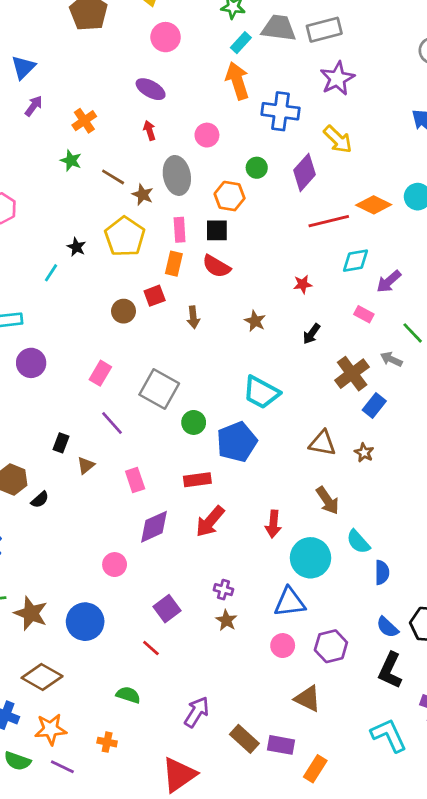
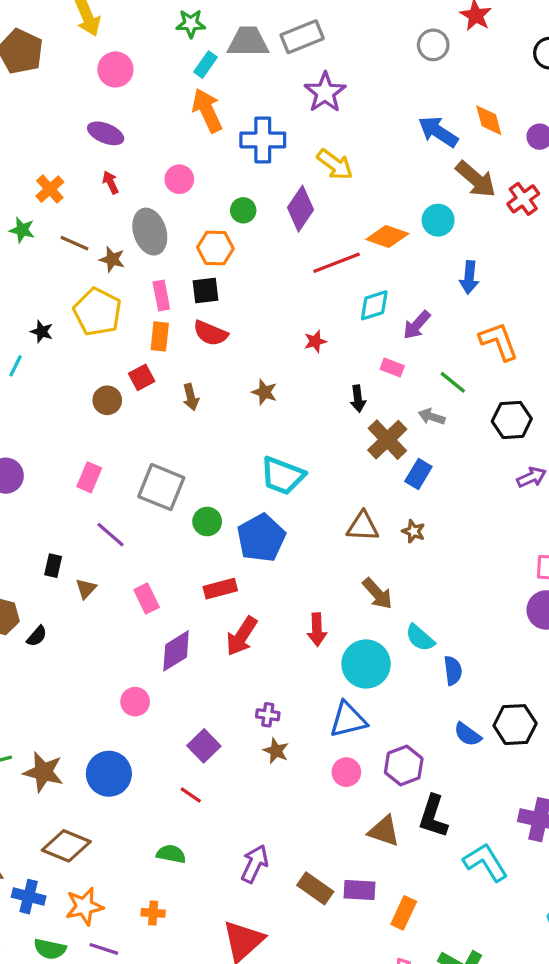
orange cross: (84, 121) -> (50, 189), moved
black arrow: (312, 334) -> (358, 399), moved, turned -35
black L-shape: (390, 670) -> (433, 816), moved

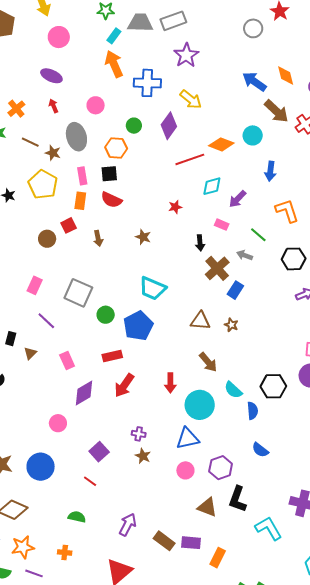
black hexagon: (515, 725) -> (273, 386), moved

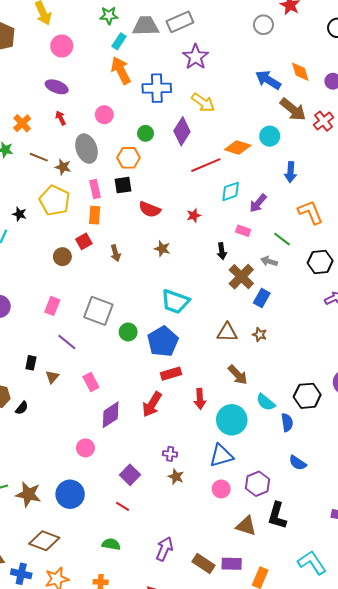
red semicircle: (111, 200) -> (150, 209), moved
red rectangle: (112, 356) -> (171, 374), moved
cyan L-shape: (269, 528) -> (312, 563), moved

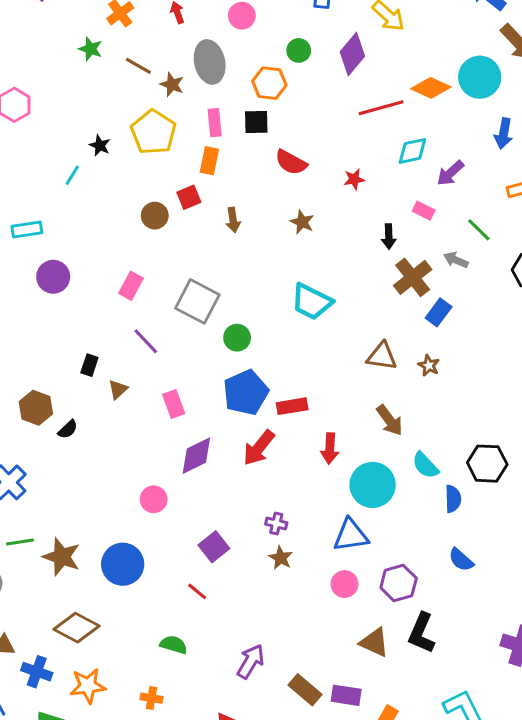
cyan circle: (270, 136) -> (480, 77), size x1.4
blue pentagon: (163, 341) -> (246, 392), moved

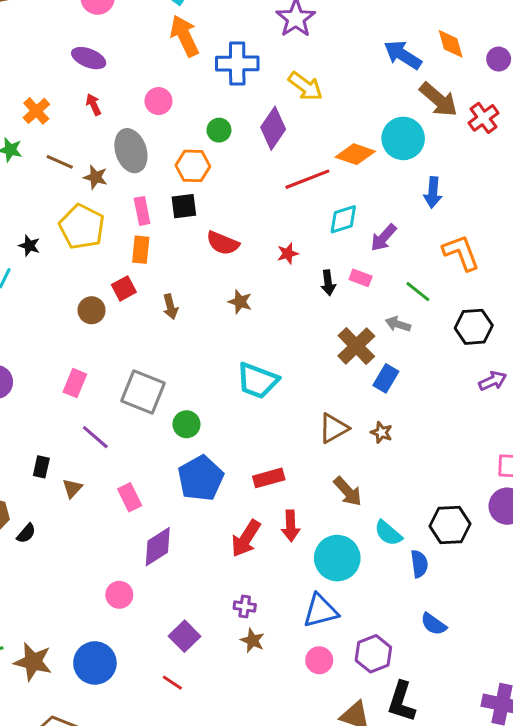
black arrow: (389, 237) -> (328, 283), moved
brown triangle: (382, 356) -> (333, 428), turned -32
red rectangle: (292, 406) -> (269, 478), moved
red arrow: (259, 448) -> (246, 538), moved

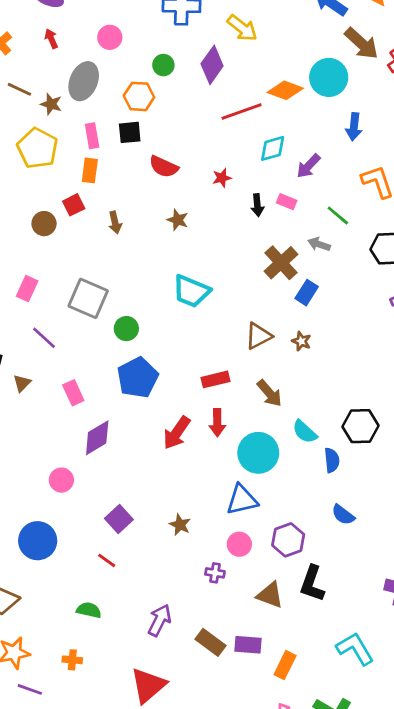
gray ellipse: (131, 151) -> (84, 81), turned 39
red rectangle: (269, 478) -> (216, 379), moved
purple cross: (245, 607) -> (215, 573), moved

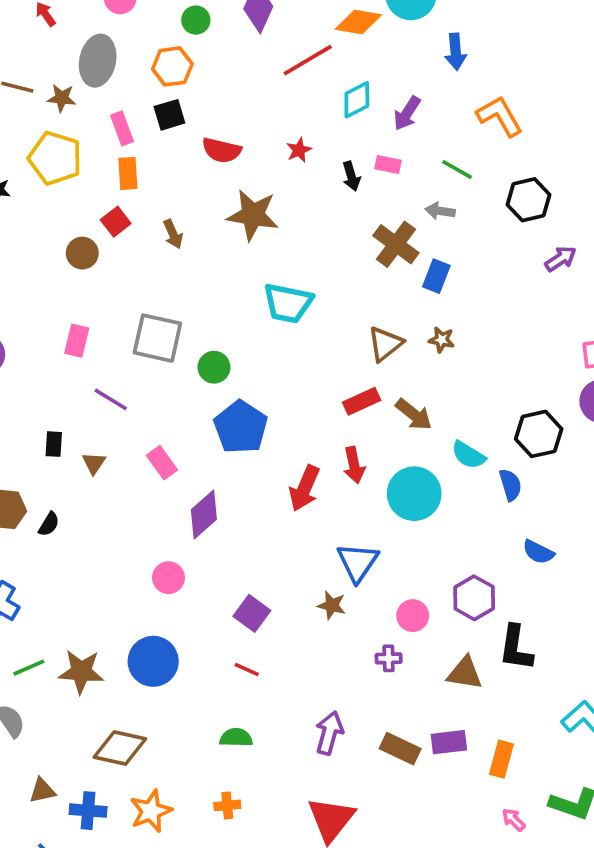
brown star: (178, 220) -> (253, 215), size x1.8
red rectangle: (216, 379) -> (362, 401), moved
blue triangle: (242, 500) -> (358, 562), moved, turned -32

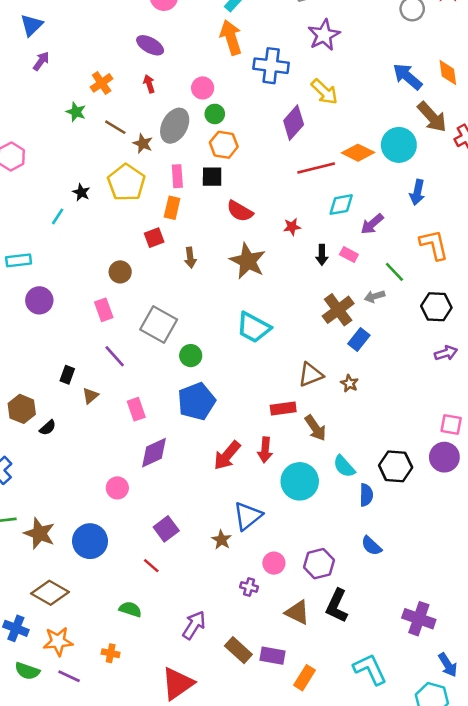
green circle: (196, 20) -> (215, 114), moved
gray arrow: (440, 211) -> (375, 296), turned -42
brown circle: (82, 253) -> (120, 272), moved
pink rectangle: (77, 341) -> (104, 310), turned -50

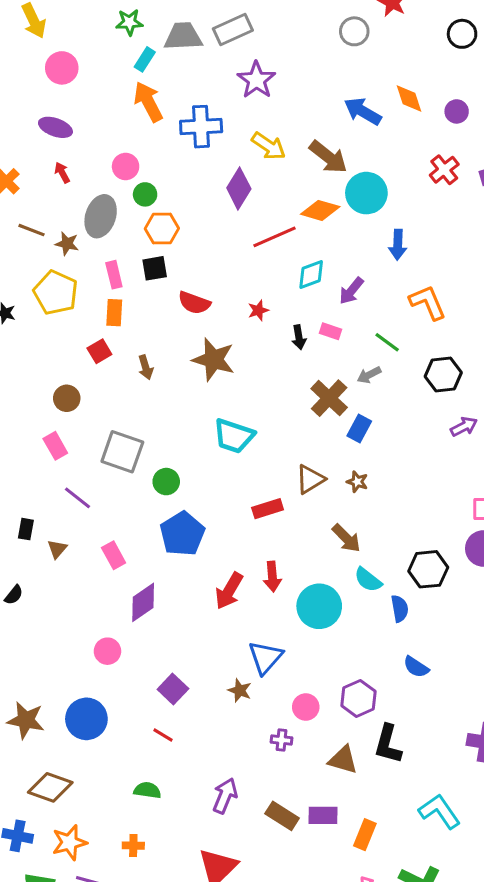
brown arrow: (432, 117) -> (328, 157), moved
red rectangle: (283, 408) -> (268, 509), moved
brown arrow: (315, 428) -> (346, 538), moved

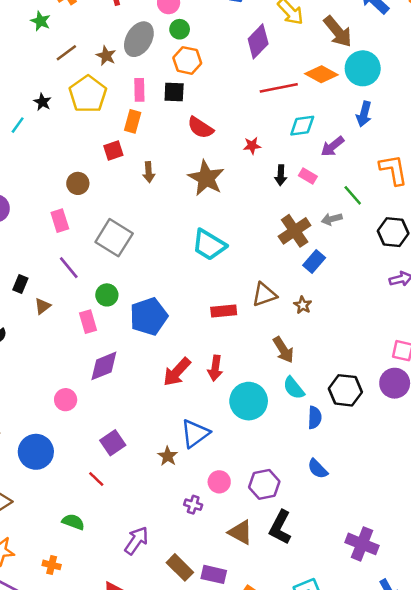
brown line: (32, 230) -> (66, 53), moved, turned -70
blue arrow: (398, 245) -> (364, 114), moved
green circle: (166, 482) -> (107, 295), moved

